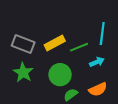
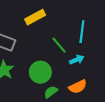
yellow rectangle: (55, 43) -> (35, 17), moved
green line: (79, 47) -> (59, 45), turned 72

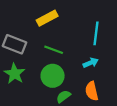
green line: (59, 45) -> (54, 50), moved, turned -30
orange semicircle: (78, 87) -> (92, 91), turned 102

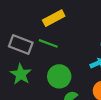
green line: (54, 50) -> (48, 43), moved

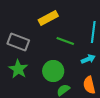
green line: (48, 43) -> (65, 41), moved

